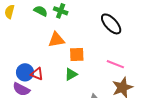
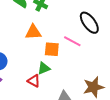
pink line: (115, 64) -> (72, 41), moved
red triangle: (37, 74) -> (34, 81), moved

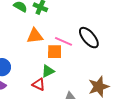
black ellipse: (89, 23) -> (89, 38), moved
pink line: (72, 41) -> (63, 41), moved

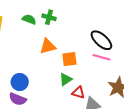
pink line: (63, 41) -> (101, 57), moved
red triangle: (39, 84) -> (78, 93), moved

